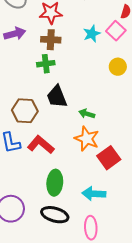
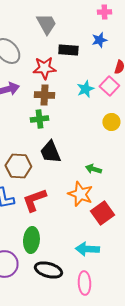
green arrow: (87, 114) -> (93, 169), moved
red L-shape: (41, 145) -> (34, 200), turned -60
green ellipse: (55, 183) -> (31, 240), moved

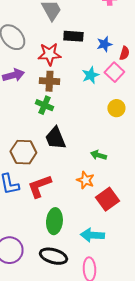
blue star: (99, 40) -> (104, 44), moved
green cross: (39, 119) -> (44, 105), turned 30
orange star: (80, 194) -> (85, 180), size x0.7
green ellipse: (31, 240) -> (54, 221), moved

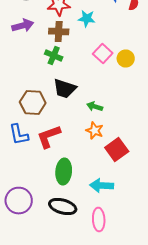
pink square: (114, 72) -> (103, 54), moved
cyan star: (90, 75) -> (87, 18), moved, turned 30
black trapezoid: (55, 138) -> (65, 88), turned -50
green arrow: (98, 155) -> (95, 106), moved

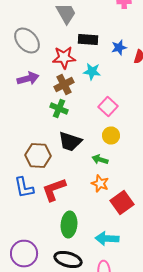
brown cross: (59, 32) -> (64, 84), turned -30
yellow circle: (126, 58) -> (111, 136), moved

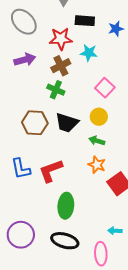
yellow circle: (111, 136) -> (99, 117), moved
brown hexagon: (38, 156) -> (35, 123), moved
cyan arrow: (107, 238) -> (115, 231), moved, size x0.6

